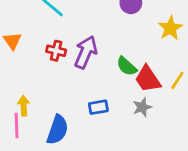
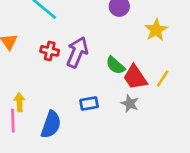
gray star: (142, 107) -> (130, 103), turned -30

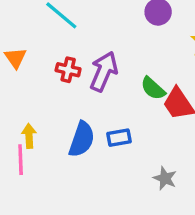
gray star: (130, 103) -> (165, 178), moved
blue semicircle: (51, 124) -> (82, 139), moved

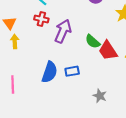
red cross: (68, 70) -> (41, 19), moved
yellow arrow: (29, 136) -> (15, 41), moved

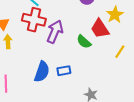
red cross: (41, 19) -> (34, 20), size x1.6
red trapezoid: (108, 51) -> (100, 29), moved

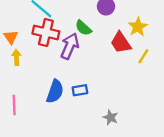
green semicircle: (84, 42) -> (83, 28), moved
yellow line: (120, 52) -> (143, 56), moved

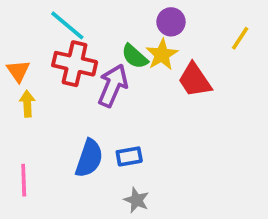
yellow star: (138, 27) -> (162, 55), moved
yellow line: (143, 56) -> (240, 38), moved
gray star: (111, 117) -> (136, 200), moved

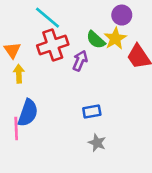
red cross: (75, 64) -> (53, 45), turned -32
purple arrow: (113, 86) -> (80, 61), size x0.7
blue semicircle: (89, 158) -> (28, 113), moved

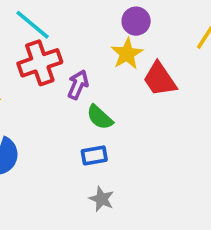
green semicircle: (96, 40) -> (100, 117), moved

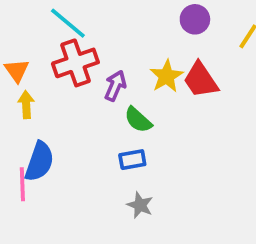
purple circle: (136, 21) -> (195, 19), moved
yellow star: (127, 54) -> (166, 76), moved

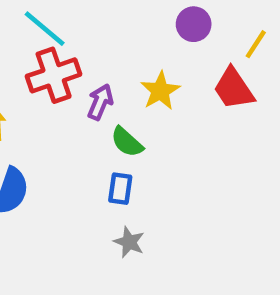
red trapezoid: (201, 80) -> (234, 89), moved
blue rectangle: (132, 160) -> (120, 189), turned -72

